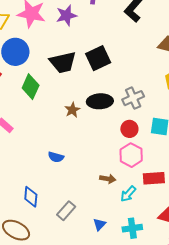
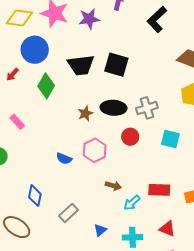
black square: (98, 58) -> (116, 65), turned 35
red circle: (129, 129) -> (130, 137), moved
pink hexagon: (131, 155) -> (95, 150), moved

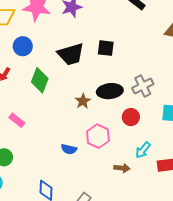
blue circle: (35, 50) -> (23, 46), size x0.7
black square: (116, 65) -> (106, 48), size x0.7
cyan arrow: (132, 203) -> (143, 150), moved

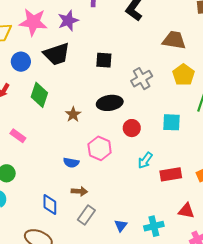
black trapezoid: (71, 54) -> (57, 54), moved
gray cross: (143, 86) -> (142, 79), moved
brown star: (83, 101) -> (73, 114), moved
brown arrow: (122, 168) -> (79, 191), moved

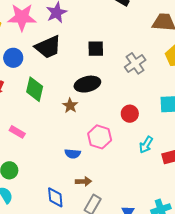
black ellipse: (110, 103) -> (87, 84), moved

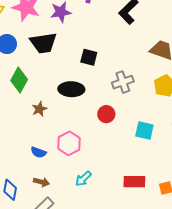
brown star: (70, 106) -> (39, 109), moved
red circle: (130, 114) -> (106, 114), moved
cyan arrow: (146, 145) -> (83, 179), moved

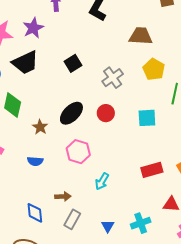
black square: (89, 57) -> (73, 63), turned -30
black ellipse: (71, 89) -> (71, 113), moved, turned -30
blue semicircle: (38, 152) -> (35, 161), moved

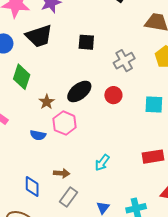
black square: (73, 63) -> (86, 42), turned 30
pink hexagon: (78, 152) -> (65, 123), moved

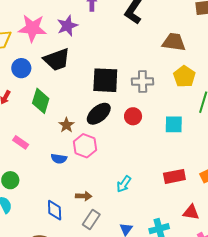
black square: (86, 42) -> (105, 80), moved, size x1.6
gray cross: (124, 61) -> (143, 81), turned 30

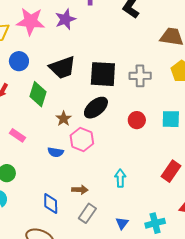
black trapezoid: (57, 60) -> (62, 68), moved
red circle: (133, 116) -> (137, 120), moved
red rectangle: (174, 176) -> (171, 171), turned -45
cyan arrow: (124, 184) -> (120, 178), turned 144

